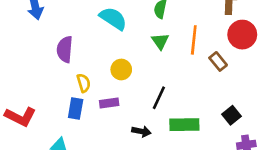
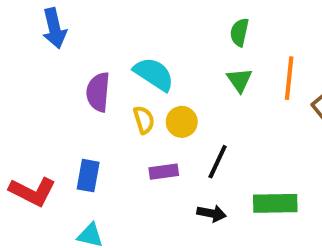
cyan semicircle: (113, 18) -> (154, 74), moved
yellow semicircle: (84, 83) -> (144, 120), moved
black line: (159, 98) -> (218, 162), moved
blue rectangle: (76, 108) -> (88, 176), moved

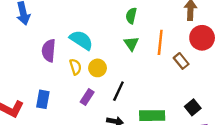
purple rectangle: (164, 172) -> (87, 97), turned -49

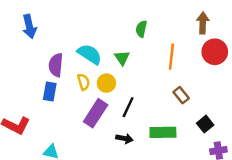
green triangle: (131, 44) -> (122, 58), moved
brown rectangle: (181, 61) -> (181, 95), moved
purple rectangle: (87, 97) -> (96, 113), size x1.6
blue rectangle: (43, 99) -> (50, 92), moved

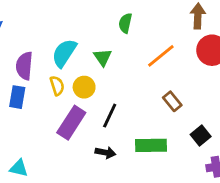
cyan semicircle: (90, 54) -> (64, 53), turned -90
orange line: (171, 57) -> (161, 56), turned 45

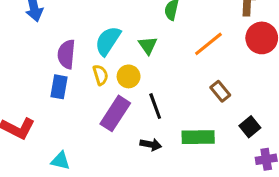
black line: (110, 116) -> (155, 106), turned -45

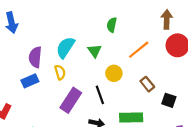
yellow circle: (129, 76) -> (114, 73), moved
blue rectangle: (59, 87) -> (30, 81), turned 56
black square: (250, 127) -> (169, 100), moved, turned -32

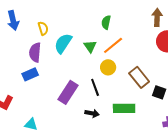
orange line: (139, 50) -> (113, 45), moved
yellow semicircle: (60, 72) -> (43, 28), moved
brown rectangle: (147, 84) -> (139, 77), size x1.5

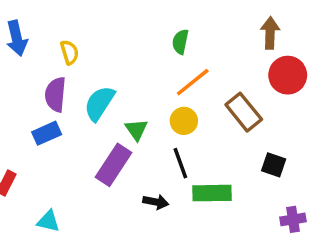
cyan semicircle: (63, 43) -> (99, 103), moved
green triangle: (90, 46) -> (136, 130), moved
brown rectangle: (139, 77) -> (244, 112), moved
black line: (95, 87) -> (180, 163), moved

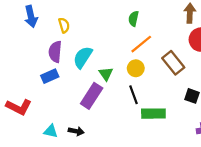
black arrow: (156, 202) -> (76, 131), moved

